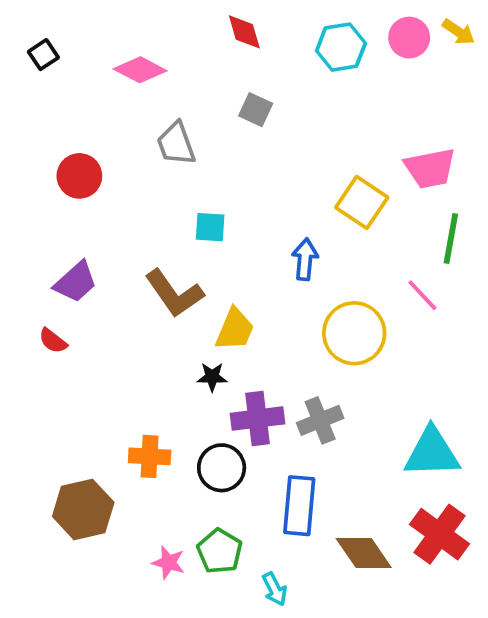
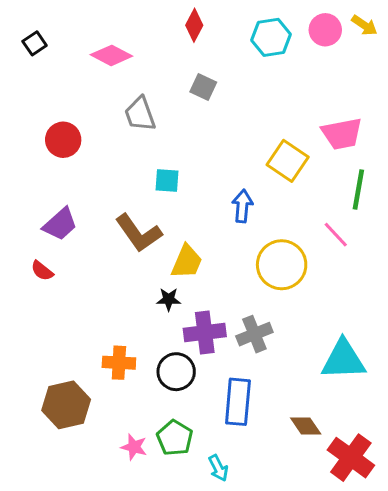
red diamond: (244, 32) -> (194, 25), turned 44
red cross: (440, 534) -> (351, 458), moved
brown diamond: (364, 553) -> (306, 426), moved, size x0.7

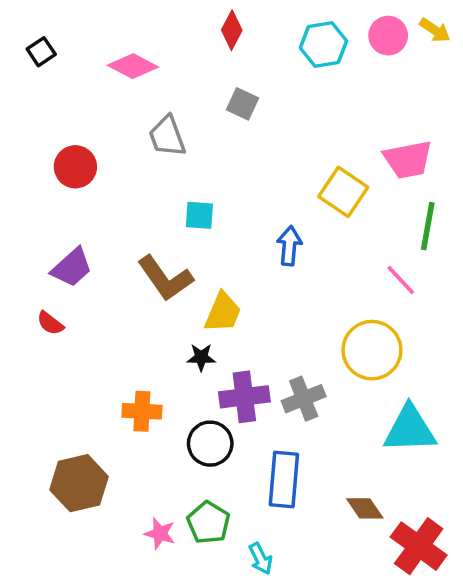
yellow circle: (282, 265) -> (372, 350), moved
orange cross: (119, 363) -> (142, 411), moved

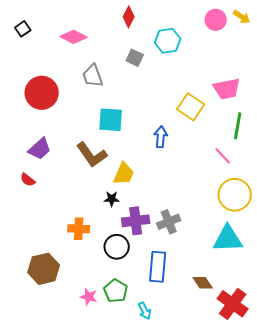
cyan hexagon: (323, 45) -> (168, 41), moved
red circle: (75, 167) -> (42, 93), size x1.4
cyan square: (199, 215) -> (111, 120), size x1.5
yellow circle: (372, 350) -> (235, 195), moved

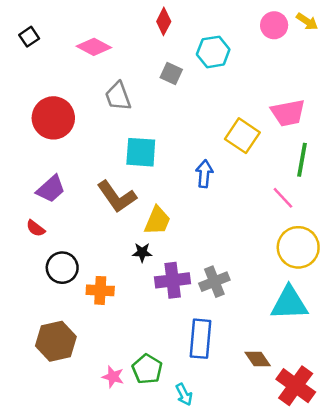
black circle: (117, 247) -> (62, 268), moved

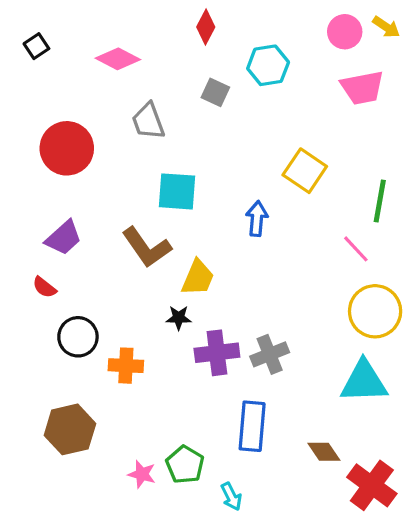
pink trapezoid: (288, 113) -> (362, 88), moved

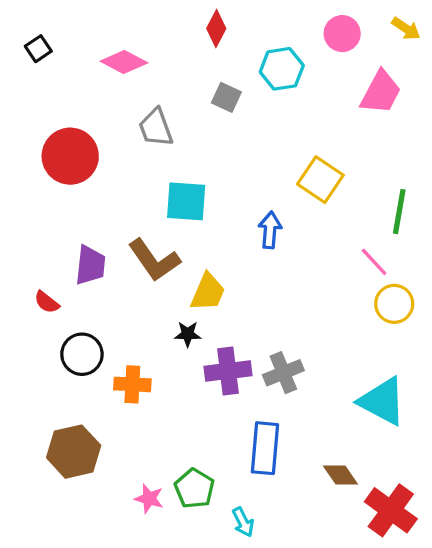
pink circle: (345, 32) -> (342, 34), moved
pink trapezoid: (362, 88) -> (381, 92), turned -51
purple trapezoid: (64, 238) -> (90, 265), moved, turned -42
yellow circle: (375, 311) -> (394, 304), moved, size x0.7
cyan triangle: (364, 382) -> (382, 401), turned 30

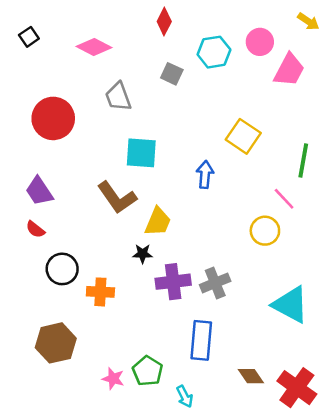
pink circle: (342, 34) -> (260, 42), moved
purple trapezoid: (90, 265) -> (39, 191), moved, turned 140
yellow circle: (394, 304) -> (265, 231), moved
brown diamond: (340, 475) -> (251, 376), moved

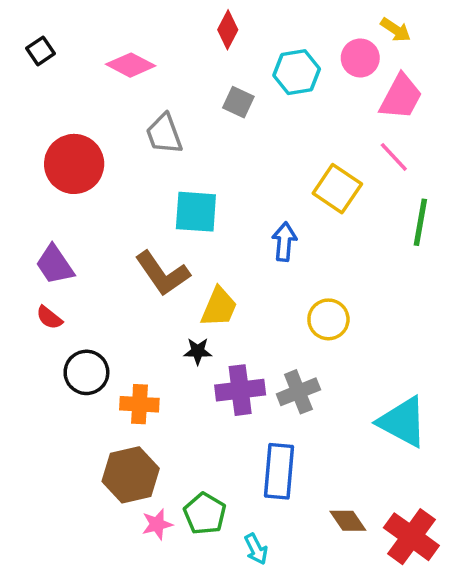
yellow arrow: (308, 21) -> (396, 30), moved
pink line: (284, 199) -> (394, 157), moved
yellow circle: (265, 231) -> (328, 319), moved
brown hexagon: (56, 343) -> (131, 475), moved
pink star: (113, 379) -> (157, 524), turned -30

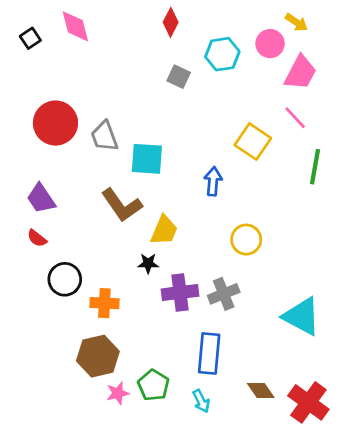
pink diamond: (131, 65) -> (75, 26), moved, turned 48
gray trapezoid: (164, 134) -> (104, 136), moved
cyan arrow: (256, 549) -> (201, 401), moved

